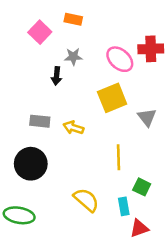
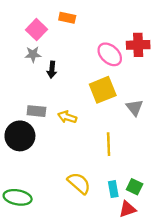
gray star: (73, 57) -> (33, 54), moved
black circle: (31, 164) -> (20, 136), moved
green square: (142, 187) -> (135, 187), moved

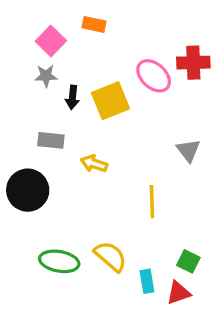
yellow square: (103, 90) -> (111, 101), moved
gray rectangle: (36, 111) -> (51, 140), moved
cyan rectangle: (113, 189) -> (147, 281), moved
green ellipse: (18, 197) -> (59, 261), moved

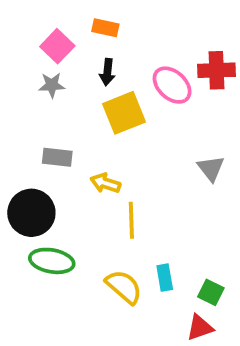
black arrow: (72, 97) -> (107, 72), moved
yellow line: (152, 202) -> (131, 220), moved
green ellipse: (59, 261) -> (52, 261), moved
cyan rectangle: (147, 281) -> (165, 278), moved

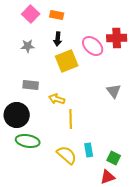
pink square: (57, 46) -> (31, 14), moved

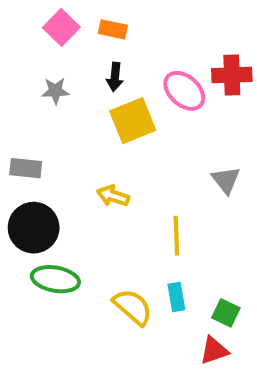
gray rectangle: (31, 85) -> (26, 168), moved
yellow line: (71, 119) -> (176, 236), moved

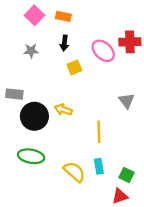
yellow square: (133, 121) -> (74, 67), size x0.6
black circle: (34, 228) -> (34, 116), moved

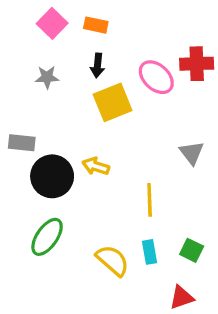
yellow square: (74, 67) -> (113, 102), size x1.6
green ellipse: (31, 156) -> (47, 237), turned -65
green square: (127, 175) -> (192, 250), moved

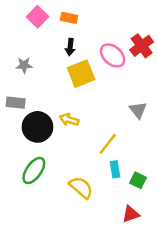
red cross: (197, 64) -> (142, 46), turned -35
gray star: (47, 77) -> (24, 65), moved
yellow line: (150, 200) -> (108, 144), turned 40
cyan rectangle: (150, 252) -> (115, 169), moved

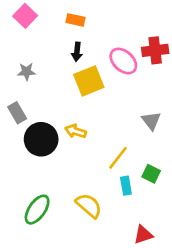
pink square: (37, 17) -> (25, 16), moved
red cross: (142, 46) -> (155, 50), turned 30
gray rectangle: (16, 103) -> (17, 113), turned 54
green ellipse: (34, 171) -> (37, 210), moved
green square: (138, 180) -> (151, 174), moved

